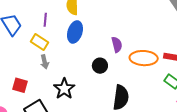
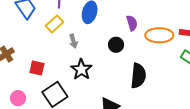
yellow rectangle: (40, 42) -> (55, 24), turned -72
gray arrow: (45, 62) -> (73, 41), moved

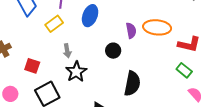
orange ellipse: (159, 35) -> (157, 27), moved
gray arrow: (73, 41) -> (67, 51), moved

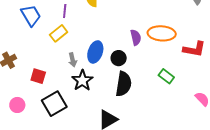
blue ellipse: (90, 16) -> (95, 52), moved
green rectangle: (184, 70) -> (166, 76), moved
black semicircle: (132, 83) -> (124, 84), moved

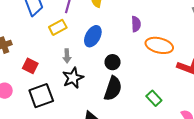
purple semicircle: (136, 37) -> (136, 24), moved
blue ellipse: (95, 52) -> (93, 36), moved
green rectangle: (166, 76) -> (154, 98), moved

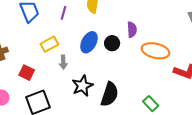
yellow rectangle: (58, 27) -> (49, 44), moved
black circle: (113, 62) -> (112, 43), moved
black star: (73, 78) -> (82, 86), moved

